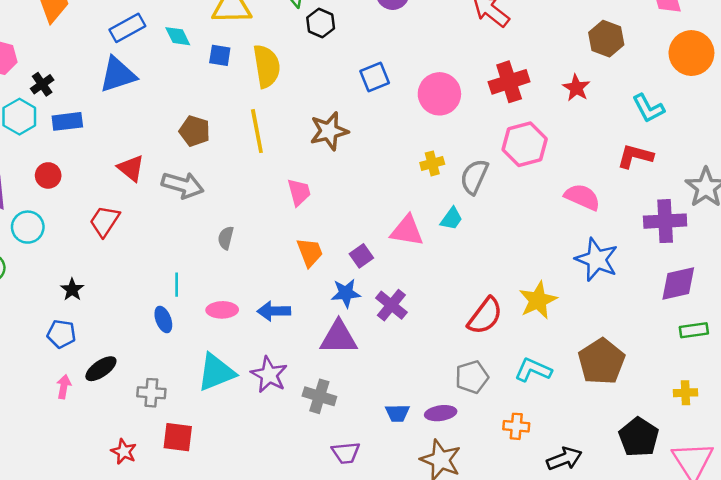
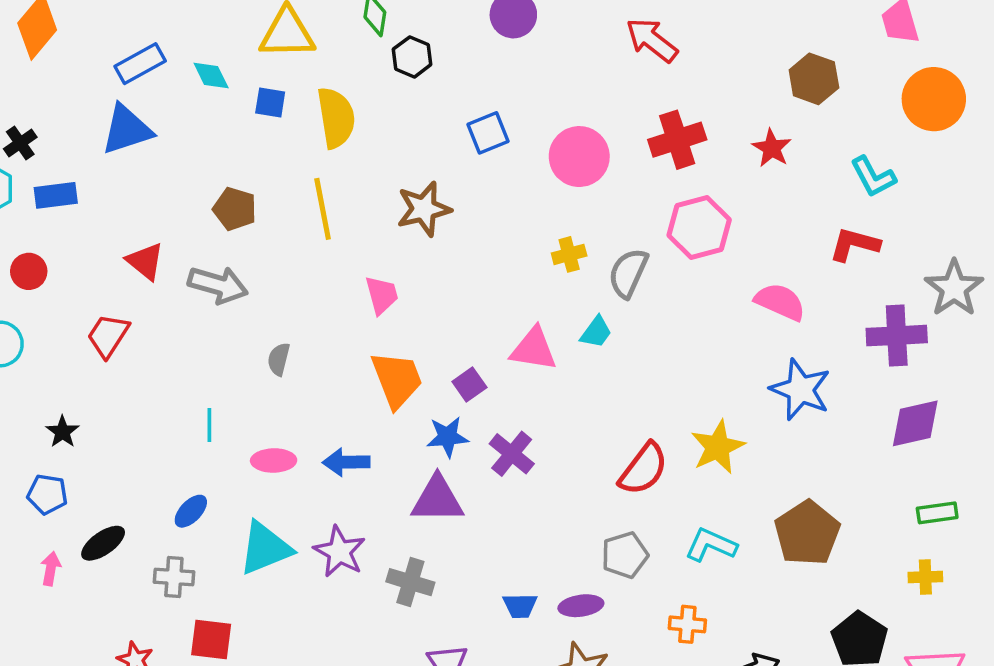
orange trapezoid: (310, 252) -> (397, 379), size x1.4
blue ellipse: (163, 319) -> (191, 511), moved, turned 65
green rectangle: (694, 330) -> (937, 513), moved

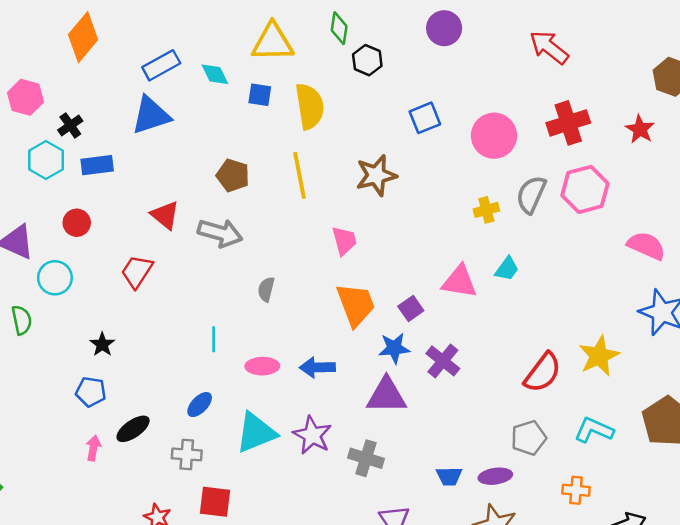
gray semicircle: (628, 273) -> (531, 195), moved

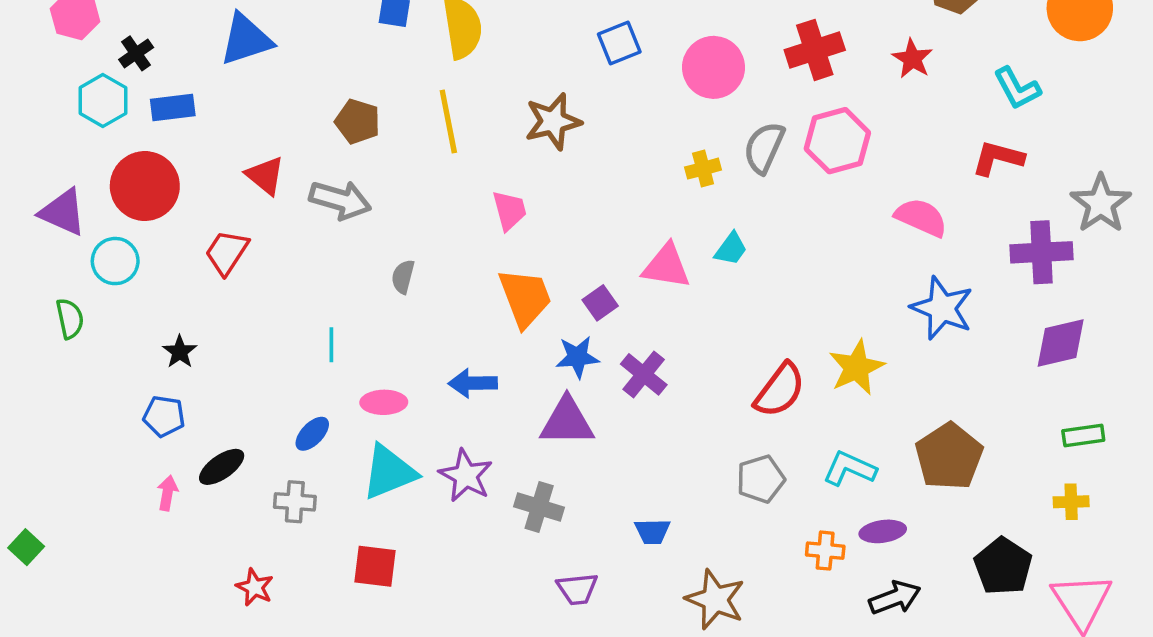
red circle: (77, 223) -> (145, 186), size x1.8
pink ellipse: (262, 366) -> (384, 402), moved
purple ellipse: (495, 476) -> (883, 531), moved
red square: (215, 502) -> (375, 566), moved

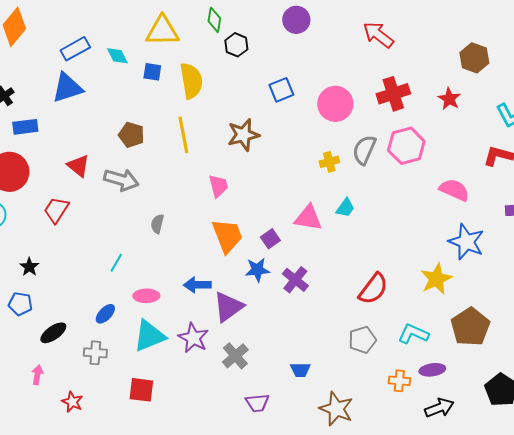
cyan line: (331, 345) -> (116, 263), turned 30
yellow star: (857, 367) -> (436, 279), moved
purple triangle: (567, 422) -> (228, 307), moved, turned -36
pink arrow: (167, 493) -> (37, 375), moved
gray cross: (539, 507) -> (235, 356), turned 32

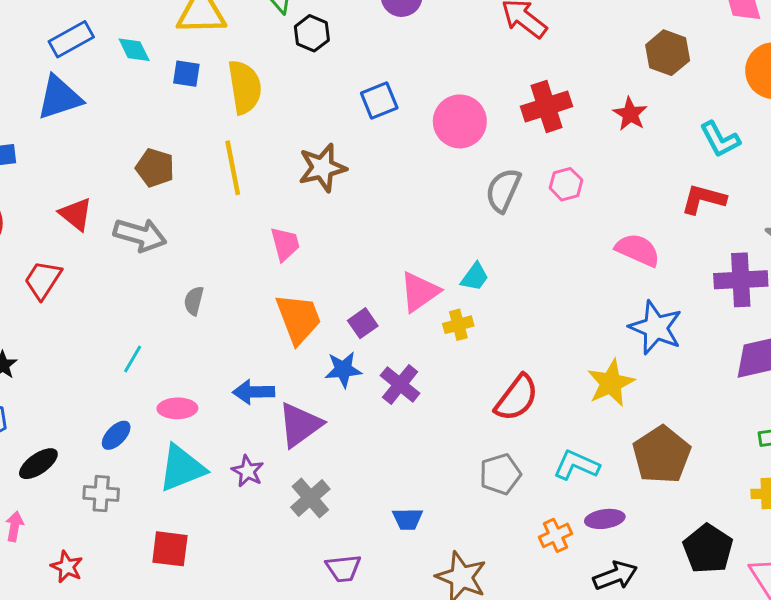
pink hexagon: (406, 146) -> (566, 184), size x0.6
yellow cross: (329, 162) -> (458, 325), moved
pink triangle: (308, 218) -> (419, 292), turned -44
purple star: (193, 338) -> (248, 471), size x0.7
orange cross: (399, 381) -> (555, 535), turned -30

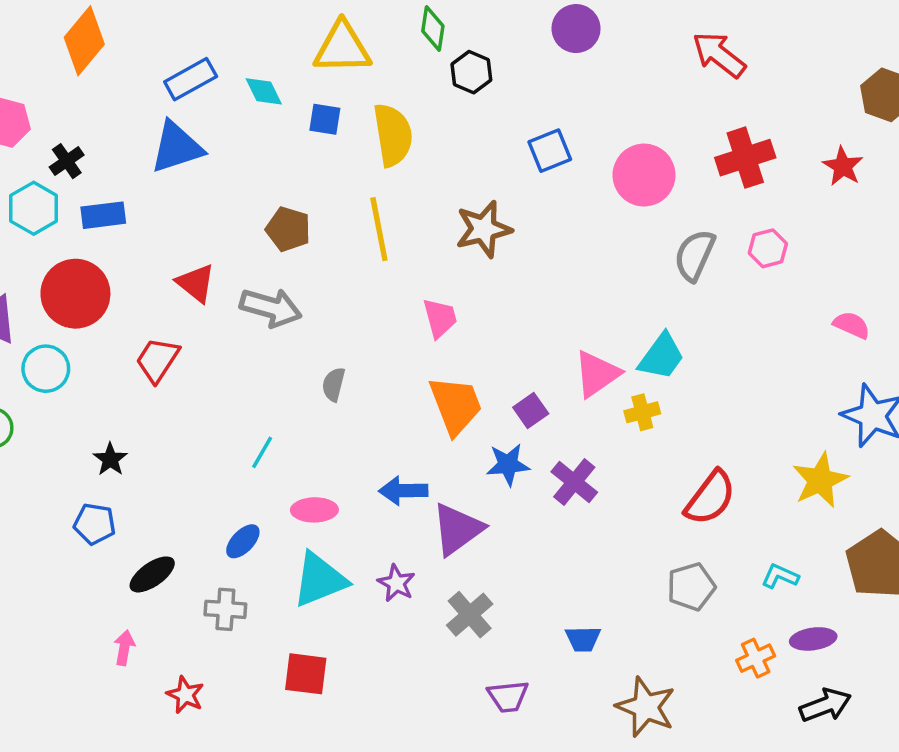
pink semicircle: (638, 250) -> (852, 325), size x0.7
cyan trapezoid: (475, 277) -> (661, 356), size x1.4
cyan L-shape: (576, 465) -> (780, 576), size x0.7

